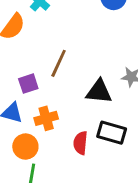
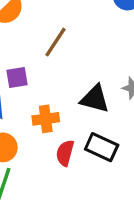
brown line: (59, 63) -> (55, 42), moved
orange cross: (46, 118) -> (46, 119), moved

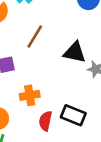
black triangle: (95, 99) -> (75, 52), moved

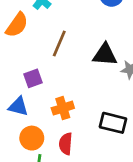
red semicircle: (45, 121) -> (66, 144), moved

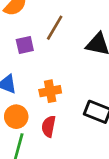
purple square: (33, 78) -> (25, 45), moved

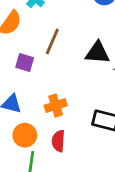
purple square: (25, 45) -> (25, 63), turned 36

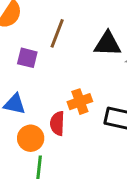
orange cross: (56, 106) -> (80, 102), moved
red semicircle: (58, 141) -> (57, 123), moved

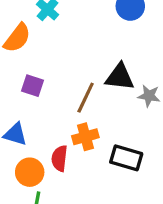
brown line: (57, 33) -> (86, 98), moved

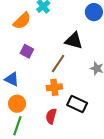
black triangle: (120, 77) -> (74, 41), moved
red semicircle: (59, 158) -> (51, 116), moved

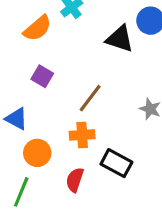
black triangle: (74, 41) -> (120, 39), moved
orange circle: (17, 104) -> (37, 153), moved

